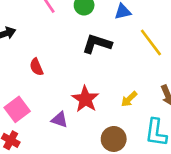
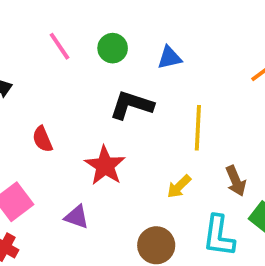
yellow line: (151, 42) -> (198, 128), moved, turned 40
red star: (85, 99) -> (105, 166), moved

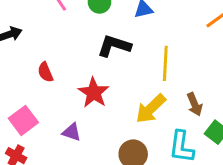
yellow arrow: (179, 187) -> (151, 109), size x1.6

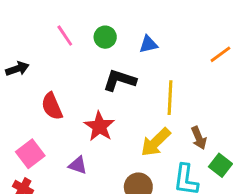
red semicircle: (45, 72) -> (52, 106), size x1.4

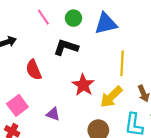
blue triangle: (148, 44) -> (106, 23), size x1.6
black L-shape: (120, 80) -> (66, 47), moved
red star: (99, 126) -> (83, 85), moved

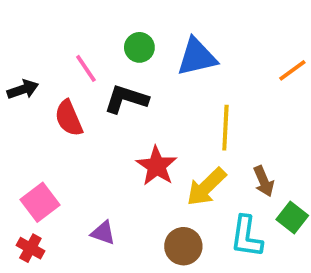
pink line: (43, 17) -> (86, 68), moved
red semicircle: (34, 70) -> (69, 118), moved
purple triangle: (53, 114) -> (103, 233), moved

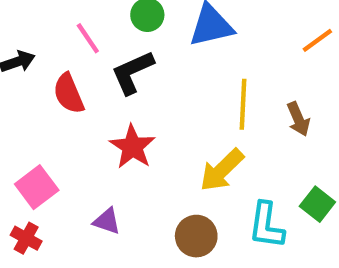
black L-shape: (126, 99) -> (132, 72), turned -42
red star: (157, 166) -> (132, 147), moved
brown arrow: (264, 181) -> (298, 119), moved

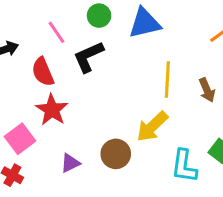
red star: (132, 147) -> (52, 110), moved
purple triangle: (107, 221) -> (70, 163), turned -45
brown circle: (196, 236) -> (116, 154), moved

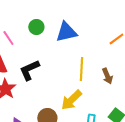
black L-shape: (88, 57) -> (29, 70), moved

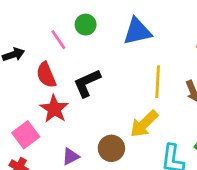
green circle: (36, 27) -> (86, 25), moved

